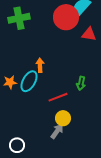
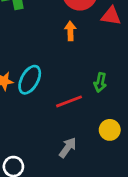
orange arrow: (40, 65) -> (70, 31), moved
yellow circle: (63, 118) -> (110, 130), moved

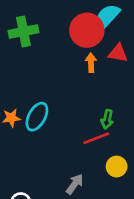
orange arrow: (70, 31) -> (91, 63), moved
red line: (69, 101) -> (96, 138), moved

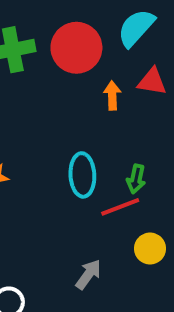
red circle: (87, 30) -> (76, 48), moved
cyan ellipse: (37, 117) -> (82, 175), moved, turned -32

